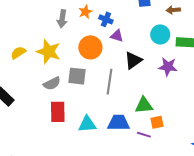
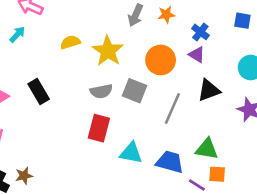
blue cross: (106, 19) -> (200, 32), moved

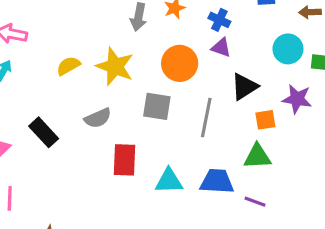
gray semicircle: (101, 91) -> (98, 118), moved
orange square: (217, 174) -> (265, 120), moved

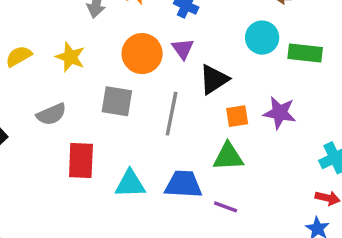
purple triangle: (221, 48) -> (183, 49), moved, turned 35
yellow star: (115, 66) -> (70, 57), size x0.7
purple star: (297, 99) -> (280, 113), moved

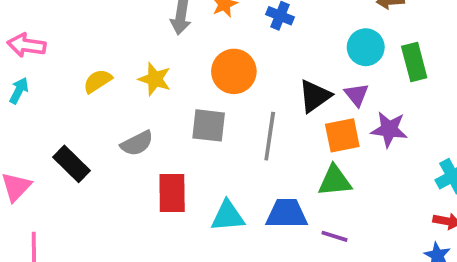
purple triangle: (183, 49) -> (357, 95), moved
green rectangle: (305, 53) -> (414, 62), turned 72
orange square: (237, 116) -> (342, 135), size x1.4

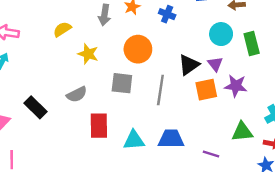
yellow semicircle: (98, 81) -> (62, 29), moved
green triangle: (335, 181) -> (242, 132), moved
purple line: (335, 236) -> (211, 154), moved

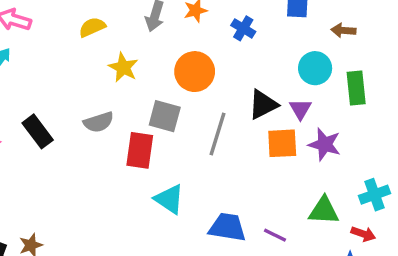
red rectangle: (99, 126) -> (140, 150), moved
blue trapezoid: (171, 139) -> (227, 227), moved
cyan triangle: (134, 140) -> (169, 199), turned 30

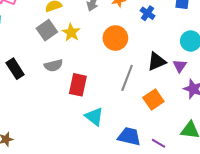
gray square: (165, 116) -> (47, 30), moved, turned 36
orange square: (282, 143) -> (153, 99), moved, turned -36

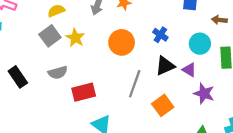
blue cross: (148, 13) -> (160, 35), moved
purple triangle: (180, 66) -> (189, 70), turned -32
red rectangle: (78, 85) -> (84, 92), turned 65

